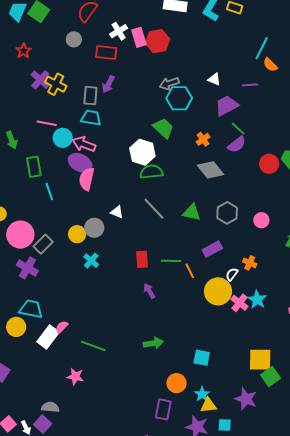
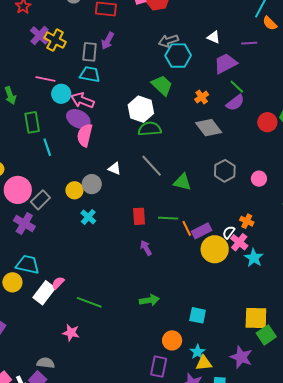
green triangle: (192, 212) -> (182, 182), moved
purple rectangle: (212, 249) -> (202, 231), moved
pink cross: (239, 303) -> (239, 242), moved

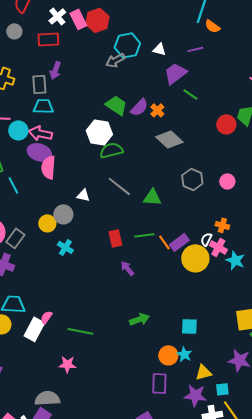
cyan hexagon: (178, 56) -> (127, 45), moved
purple semicircle: (235, 103) -> (139, 107), moved
cyan star: (198, 352) -> (184, 354), moved
gray semicircle: (46, 363) -> (47, 398), size x1.4

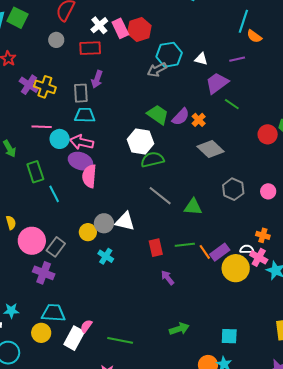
white triangle: (83, 195) -> (125, 221), moved, size x1.5
white semicircle: (206, 239) -> (247, 249), turned 64

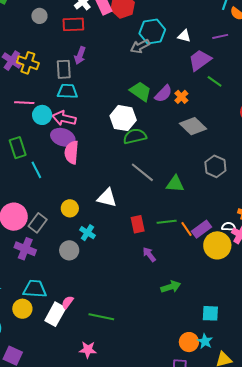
gray circle: (104, 223) -> (69, 250), moved
green arrow: (179, 329) -> (171, 287), moved

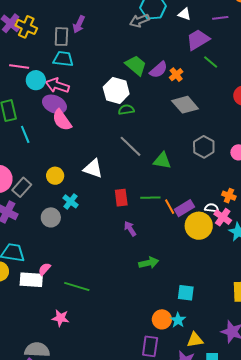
green semicircle: (135, 136) -> (126, 110), size x0.7
pink semicircle: (72, 152) -> (62, 120), turned -45
white rectangle: (55, 314) -> (31, 280), turned 60

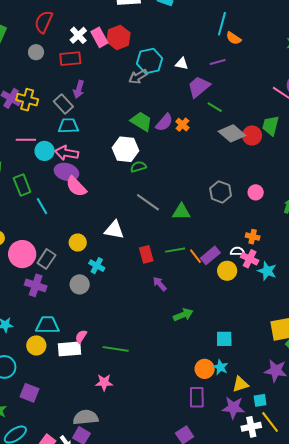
gray rectangle: (61, 37) -> (63, 104), turned -36
gray diamond: (185, 105) -> (232, 133), moved
yellow circle: (199, 226) -> (227, 271), size x0.7

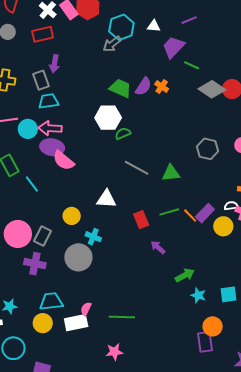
gray rectangle: (63, 104) -> (41, 80), turned 30
gray circle: (80, 284) -> (78, 257), size x1.4
cyan star: (220, 367) -> (198, 295), moved
purple rectangle: (197, 397) -> (205, 342), moved

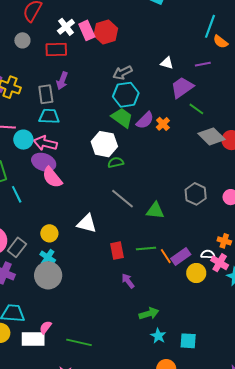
cyan hexagon: (121, 27) -> (126, 95), moved
cyan cross: (93, 237) -> (48, 257), moved

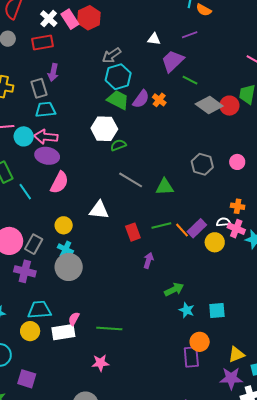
pink semicircle: (52, 177) -> (59, 182), moved, turned -105
purple arrow: (128, 281) -> (148, 260), turned 63

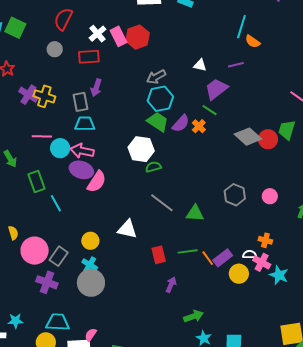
green line: (190, 80) -> (210, 110), moved
pink semicircle: (59, 182) -> (97, 182), moved

